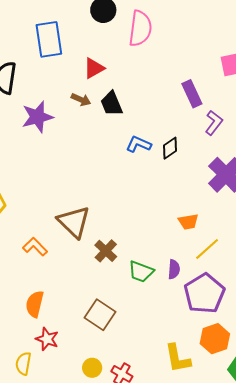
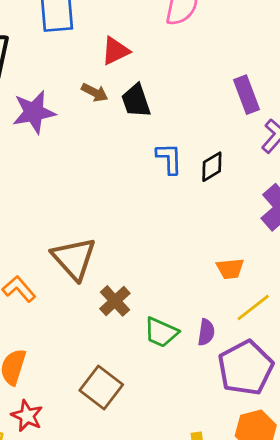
blue L-shape: (139, 144) -> (169, 158), turned 60

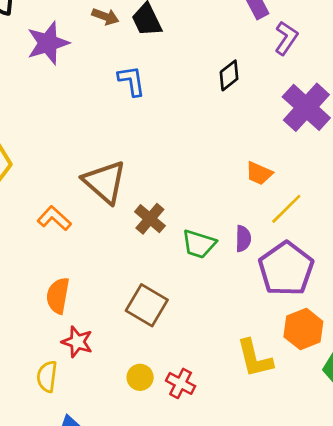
blue L-shape: (169, 158) -> (132, 81), moved
orange trapezoid: (230, 269) -> (259, 173), turned 36

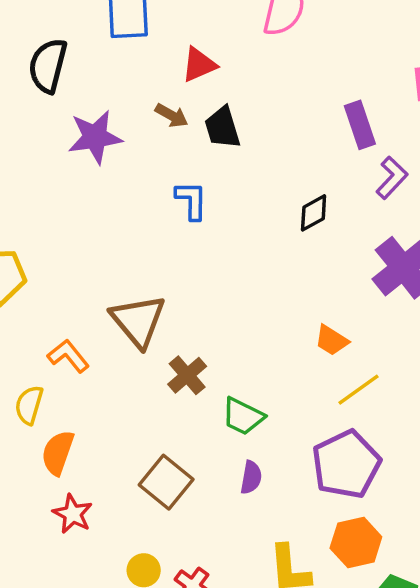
purple semicircle: (243, 239) -> (251, 477), moved
yellow semicircle: (47, 377) -> (29, 405), moved

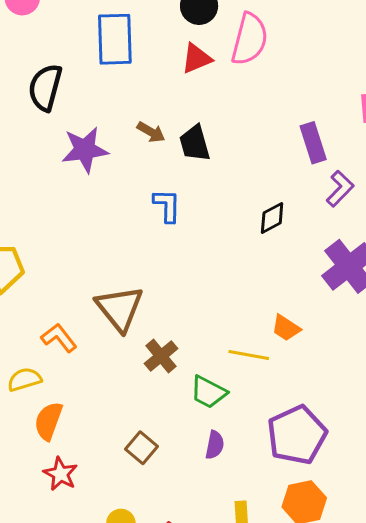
red triangle: (199, 65) -> (196, 58), moved
yellow line: (358, 390) -> (249, 355), moved, turned 45
yellow semicircle: (29, 405) -> (24, 380), turned 56
brown square: (166, 482) -> (142, 448), size x0.7

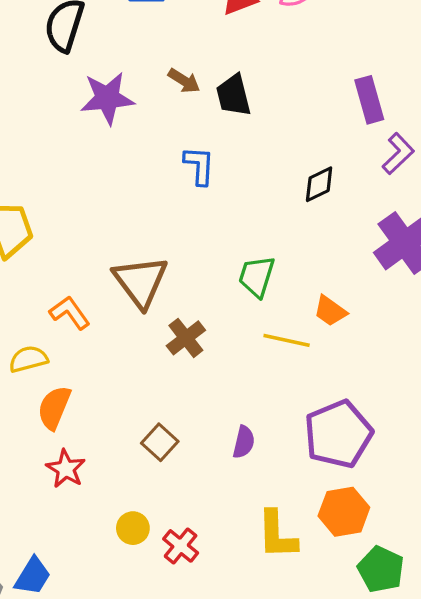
green trapezoid: (208, 392) -> (257, 276), moved, turned 78

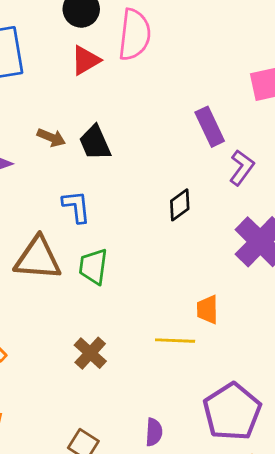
green trapezoid: (257, 276) -> (93, 266), moved
brown triangle: (140, 282) -> (38, 258), moved, turned -39
orange trapezoid: (330, 311) -> (207, 310), turned 64

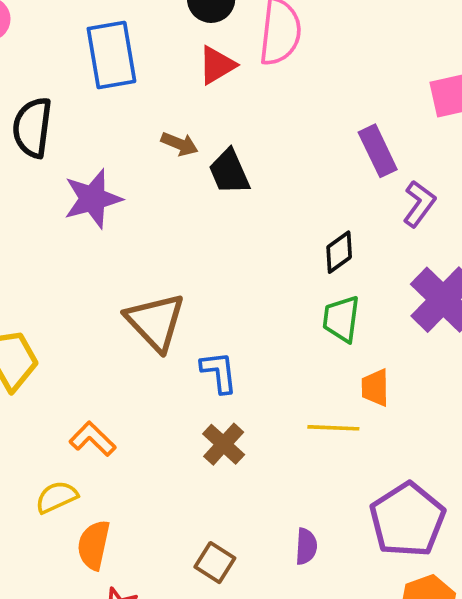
brown arrow: (51, 138) -> (179, 144), moved
blue L-shape: (76, 207) -> (219, 372), moved
brown triangle: (38, 258) -> (155, 322), turned 42
green trapezoid: (93, 266) -> (341, 319), moved

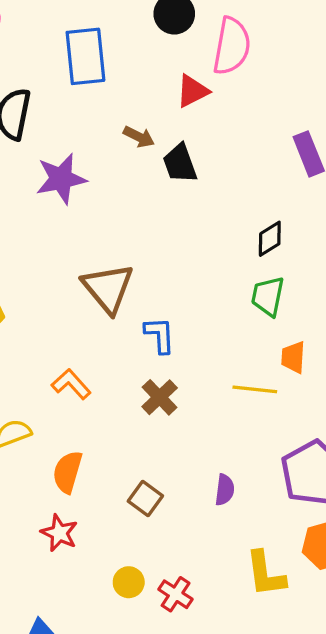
red triangle: (217, 65) -> (192, 91), moved
orange L-shape: (93, 439) -> (71, 384), moved
orange semicircle: (94, 545) -> (67, 472), moved

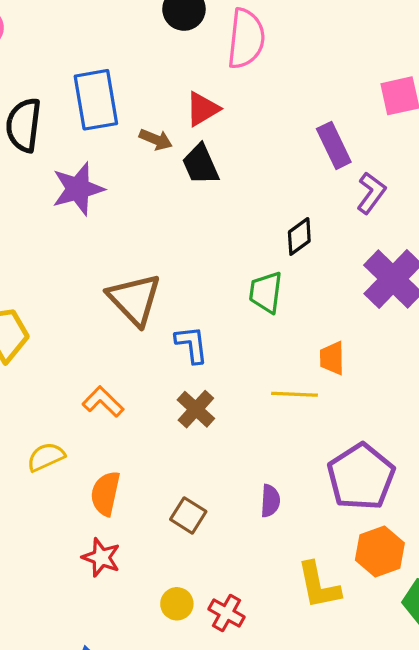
blue rectangle: (85, 56) -> (96, 100), moved
red triangle: (192, 91) -> (202, 109), moved
green trapezoid: (268, 296) -> (266, 292), moved

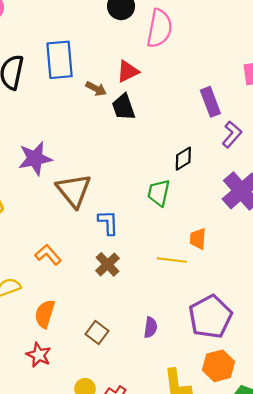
purple star: (78, 189) -> (35, 158), moved

